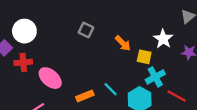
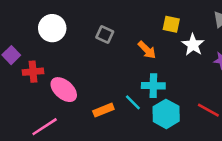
white circle: (24, 31) -> (52, 28), moved
yellow square: (144, 57) -> (171, 24), moved
cyan cross: (155, 77) -> (153, 86), moved, turned 30

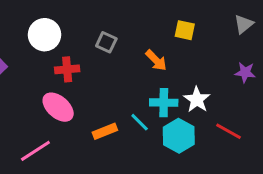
white star: (193, 45) -> (197, 100), moved
red cross: (33, 72) -> (67, 69), moved

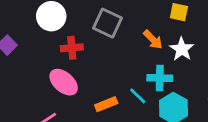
gray square: (106, 42) -> (108, 23), size x1.5
white star: (197, 100) -> (182, 49), moved

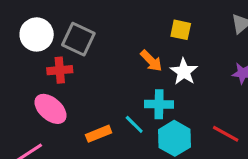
gray square: (108, 23) -> (78, 39), moved

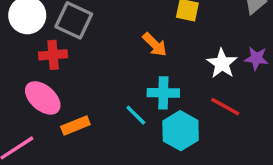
white star: (184, 72) -> (222, 63), moved
orange rectangle: (99, 134) -> (75, 125), moved
red line: (226, 134) -> (225, 107), moved

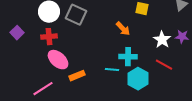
red cross: (53, 55) -> (49, 37), moved
cyan line: (136, 115) -> (112, 70), turned -40

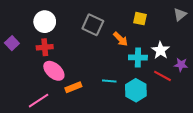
gray square: (76, 15) -> (93, 25), moved
purple star: (182, 37) -> (181, 65), moved
cyan cross: (128, 57) -> (138, 57), moved

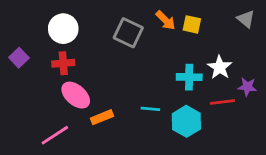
gray triangle: (180, 14) -> (246, 19), turned -40
orange arrow: (121, 39) -> (166, 20), moved
red line: (163, 76) -> (222, 102), turned -36

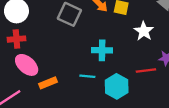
white star: (220, 67) -> (144, 31), moved
cyan cross: (189, 77) -> (102, 50), moved

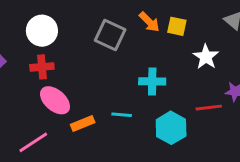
cyan line: (87, 76) -> (122, 115), moved

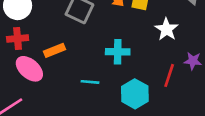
red line: (209, 108) -> (169, 75), turned -65
orange rectangle: (83, 123) -> (54, 50), moved

